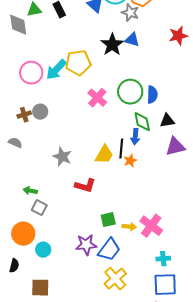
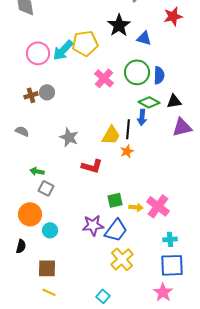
red star: (178, 36) -> (173, 16), moved
blue triangle: (132, 40) -> (144, 38), moved
green diamond: (142, 122) -> (149, 102), turned -50
gray semicircle: (15, 143) -> (22, 131), moved
orange star: (130, 161) -> (127, 151), moved

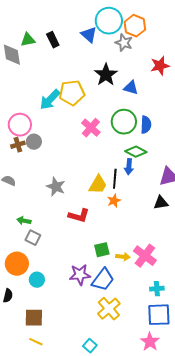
pink circle: (38, 53) -> (20, 125), moved
black triangle: (174, 101) -> (161, 203), moved

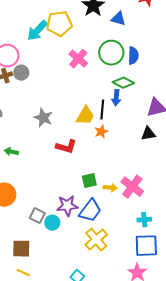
gray square: (33, 238) -> (37, 216), moved
cyan circle: (37, 280) -> (52, 223), moved

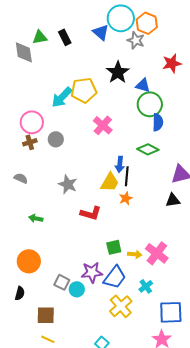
green circle: (111, 53) -> (150, 104), moved
gray circle: (21, 73) -> (56, 139), moved
blue arrow: (116, 98) -> (120, 164), moved
cyan cross: (144, 220) -> (146, 286), moved, turned -32

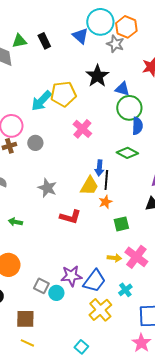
green square: (114, 247) -> (121, 224), moved

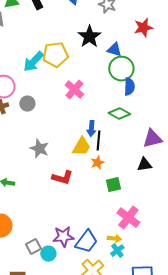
yellow arrow: (114, 258) -> (114, 239), moved
gray square: (41, 286) -> (33, 247), turned 35

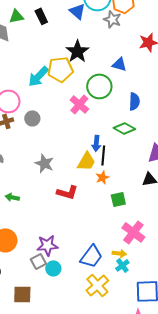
black star: (89, 37) -> (77, 51), moved
green circle: (121, 69) -> (99, 86), moved
purple star: (63, 237) -> (47, 245), moved

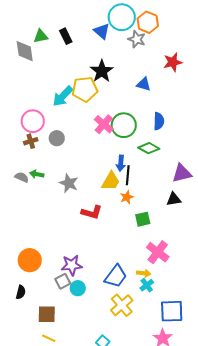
green circle: (99, 86) -> (124, 125), moved
green arrow: (12, 197) -> (37, 174), moved

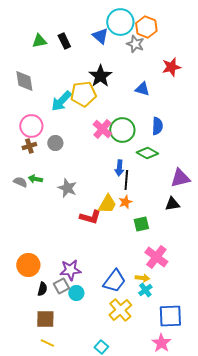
gray diamond: (25, 51) -> (24, 81), moved
yellow trapezoid: (111, 181) -> (107, 204), moved
black semicircle: (21, 292) -> (42, 289), moved

